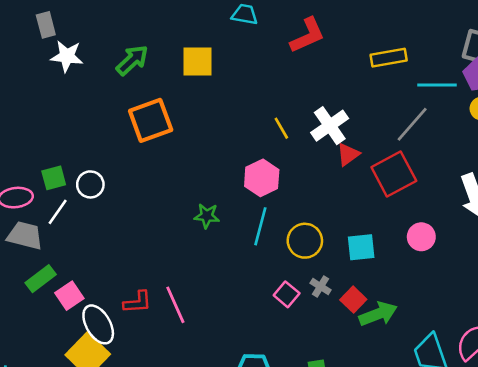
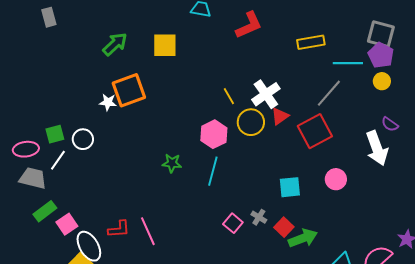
white star: (67, 56) -> (108, 102), moved, size x0.7
yellow circle: (305, 241) -> (251, 122), moved

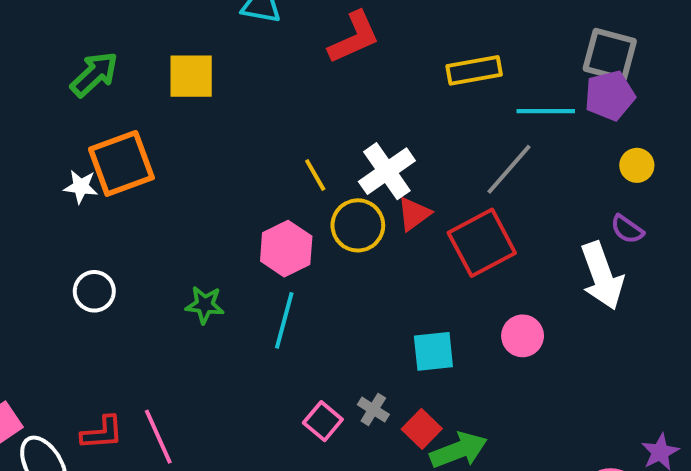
purple pentagon: (381, 55) -> (610, 96), turned 30
yellow circle: (382, 81) -> (637, 165), moved
white circle: (83, 139) -> (94, 291), moved

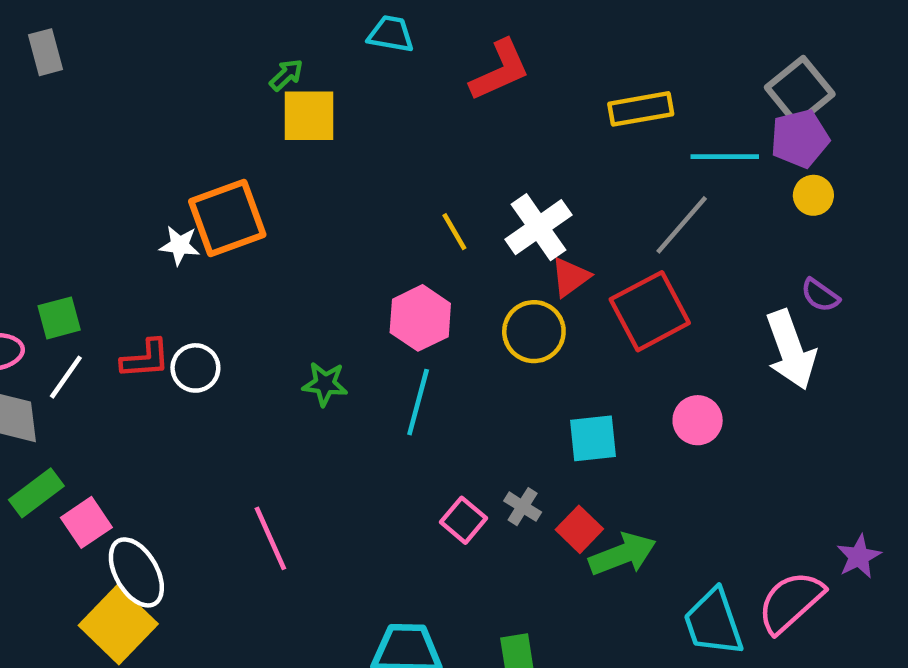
gray square: (610, 55) -> (800, 91), turned 36
green arrow: (94, 74) -> (286, 75), moved, size x0.6
yellow circle: (637, 165) -> (813, 195), moved
yellow circle: (358, 225) -> (534, 332), moved
red L-shape: (102, 433) -> (145, 359), moved

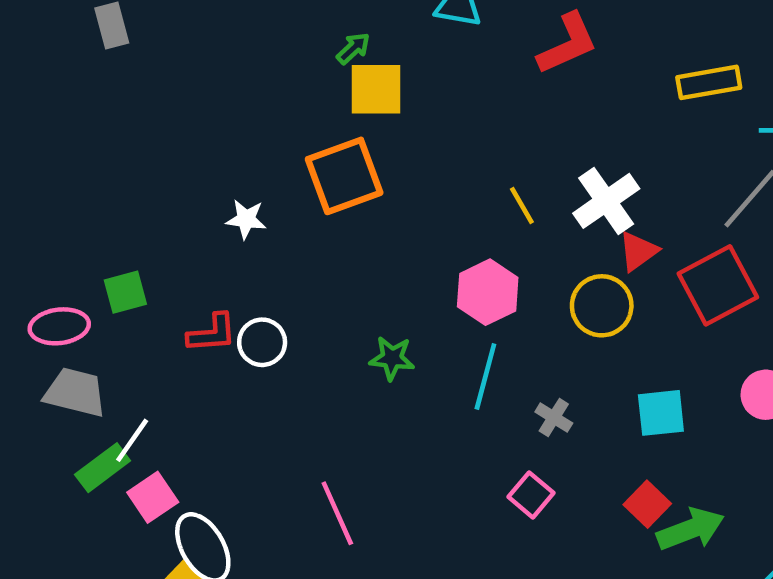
orange square: (227, 218) -> (344, 176), moved
white line: (66, 377) -> (132, 440), moved
gray cross: (523, 507) -> (554, 417), moved

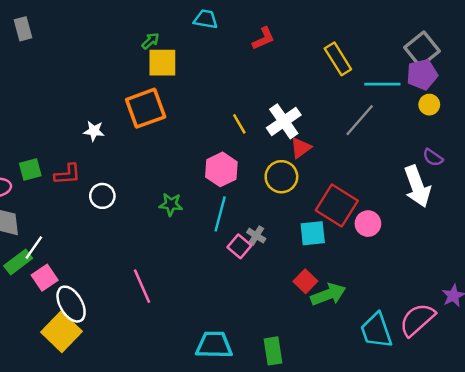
red L-shape: (567, 44) -> (263, 38), size x0.7
yellow rectangle: (709, 82) -> (338, 59), turned 68
red square: (718, 285) -> (337, 206), moved, turned -30
red L-shape: (212, 333) -> (67, 174), moved
pink square: (531, 495) -> (239, 246), moved

